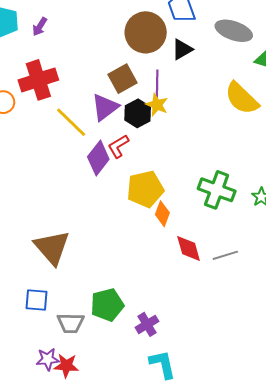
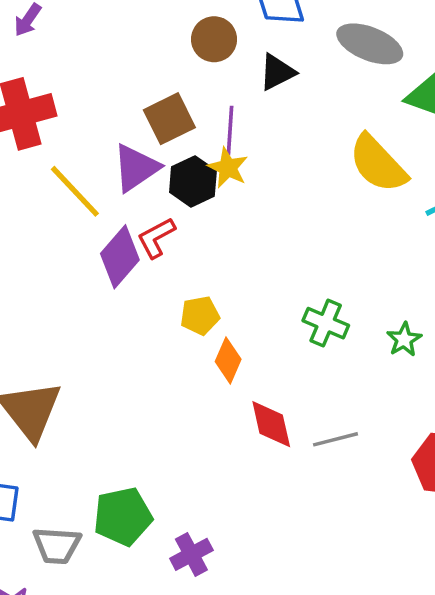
brown circle: (146, 32) -> (214, 39), size x0.6
yellow pentagon: (145, 189) -> (200, 316), size x0.6
green cross: (217, 190) -> (326, 323), size x0.7

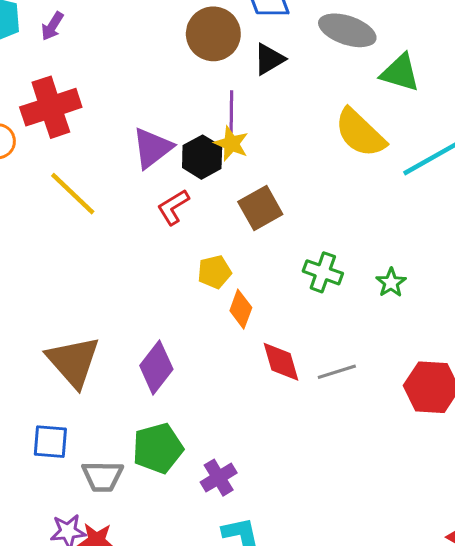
brown circle: (214, 39) -> (213, 34), size x1.4
brown square: (169, 119) -> (260, 208), moved
yellow line: (75, 191) -> (73, 194), moved
purple diamond: (120, 257) -> (156, 367), moved

